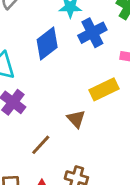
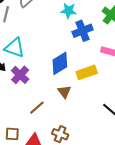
blue diamond: (47, 43) -> (60, 63), moved

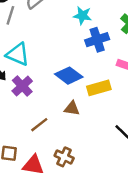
blue diamond: (60, 63) -> (69, 76), turned 65
brown triangle: (64, 92) -> (72, 108), turned -48

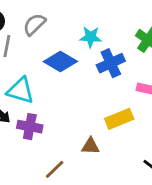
blue diamond: (69, 76) -> (60, 62), moved
purple cross: (22, 86) -> (30, 127), turned -30

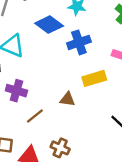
blue cross: (111, 63) -> (79, 42), moved
purple cross: (30, 127) -> (16, 91), moved

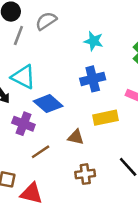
blue diamond: (49, 25) -> (48, 104), moved
brown cross: (60, 148) -> (85, 174), moved, turned -36

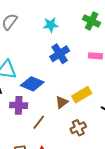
yellow rectangle: (105, 118) -> (82, 95), moved
brown triangle: (76, 137) -> (62, 102), turned -32

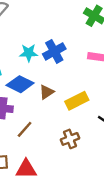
cyan star: (51, 25) -> (29, 53), moved
brown triangle: (62, 102) -> (47, 92), moved

